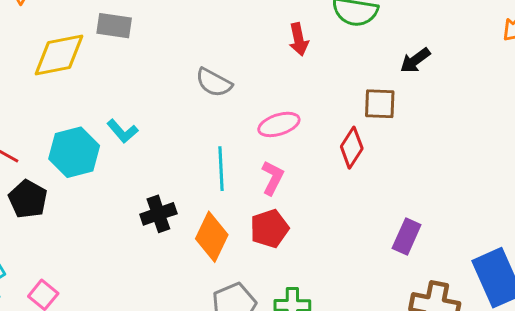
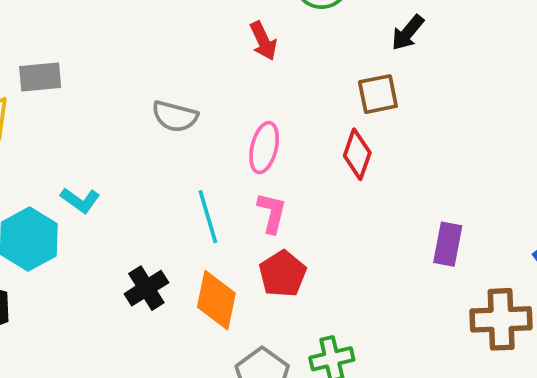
pink ellipse: (279, 124) -> (264, 148), turned -45

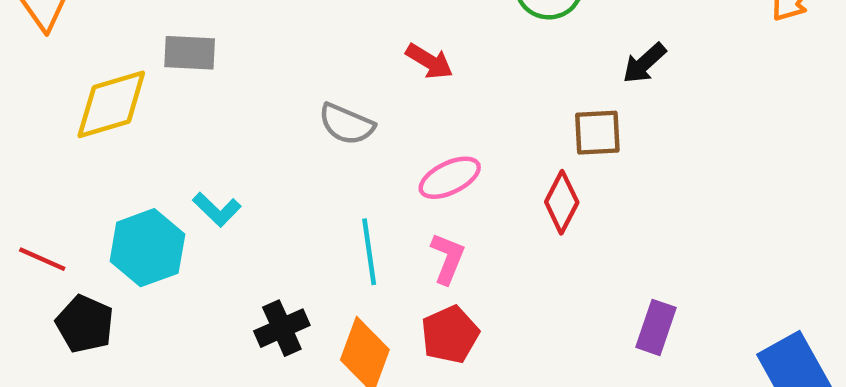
red arrow: (263, 41) -> (429, 61), moved, turned -42
pink ellipse: (264, 148) -> (450, 178), turned 42

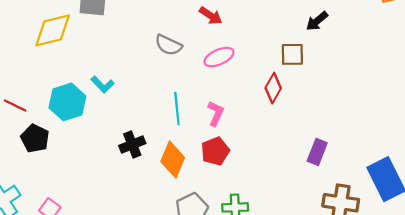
pink ellipse: (450, 178) -> (219, 57), moved

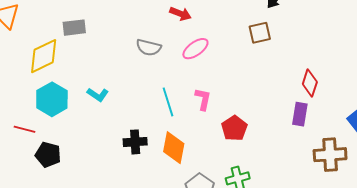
red diamond: (273, 88) -> (310, 83), moved
cyan hexagon: (67, 102) -> (52, 99), moved
black cross: (132, 145) -> (135, 142), turned 30
red pentagon: (215, 151) -> (234, 128), moved

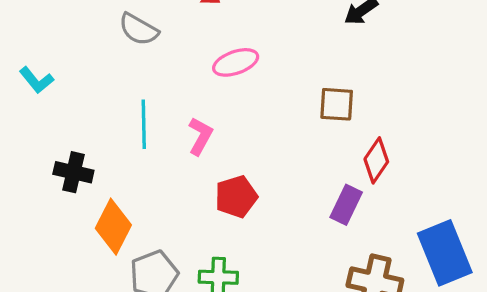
brown square: (260, 33) -> (337, 104), moved
pink ellipse: (195, 49) -> (236, 62), moved
orange diamond: (174, 148) -> (113, 227), moved

